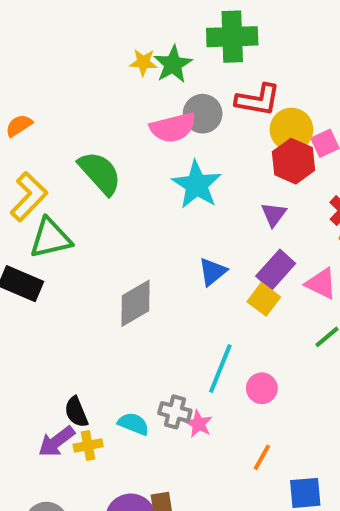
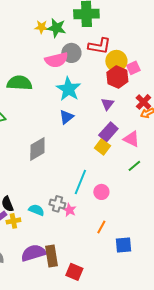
green star: (173, 64) -> (56, 28), turned -30
green semicircle: (100, 173) -> (19, 83), turned -45
blue triangle: (212, 272) -> (66, 117), moved

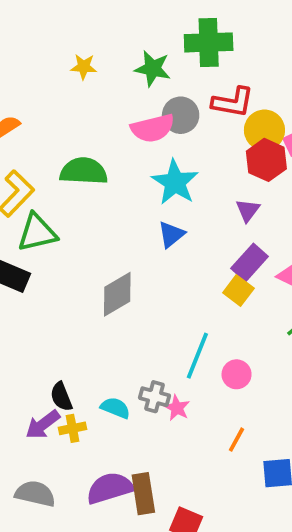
yellow star: (41, 27) -> (84, 67), moved

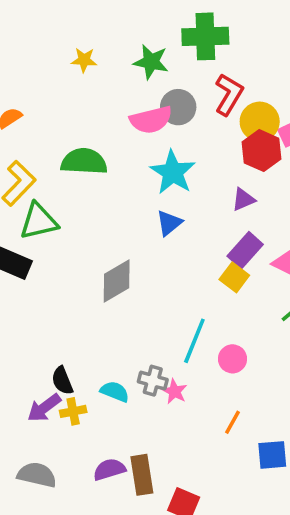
red L-shape: (233, 102) -> (229, 94), turned -69
purple triangle: (248, 210) -> (243, 199), turned 30
purple semicircle: (110, 488) -> (109, 469), size x0.7

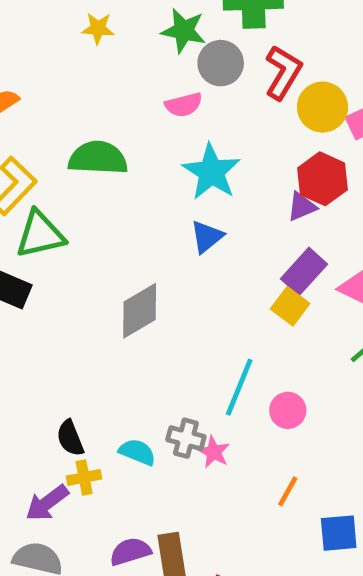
gray circle: (178, 107) -> (221, 63), moved
pink semicircle: (151, 120) -> (184, 105), size x0.7
red hexagon: (261, 151) -> (323, 179), moved
purple arrow: (44, 408) -> (47, 503), moved

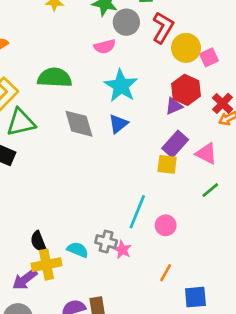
yellow square: (290, 306) -> (167, 164), turned -30
gray diamond: (140, 311) -> (79, 124), moved, turned -76
yellow cross: (84, 477) -> (46, 265), size x1.5

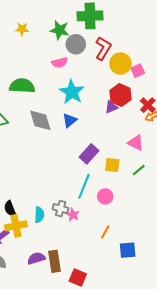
purple rectangle: (175, 144) -> (89, 154), moved
yellow square: (167, 164) -> (112, 165), moved
cyan semicircle: (78, 250) -> (39, 215), turned 70

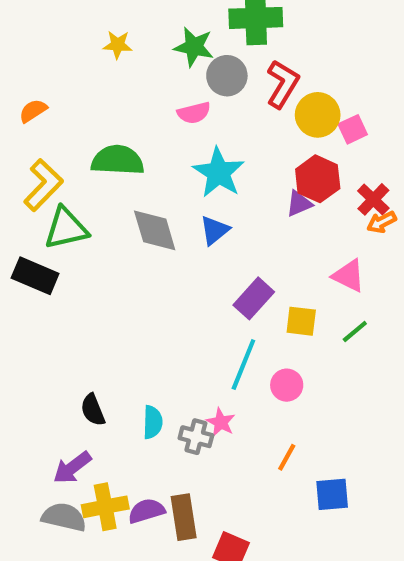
gray cross: (61, 209) -> (196, 437), moved
yellow cross: (16, 226) -> (105, 507), moved

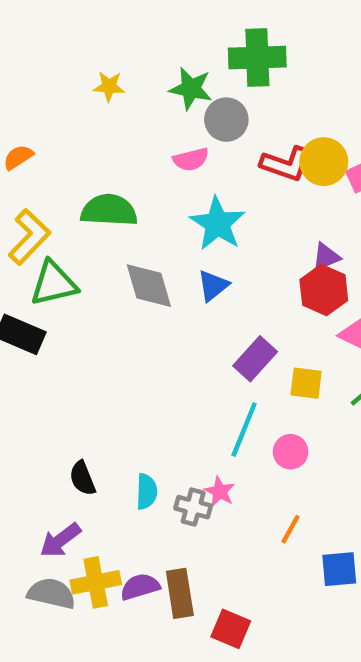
red L-shape: (283, 84) -> (286, 164), moved, turned 78
red hexagon: (318, 179) -> (324, 290), moved
purple triangle: (299, 204) -> (326, 257), moved

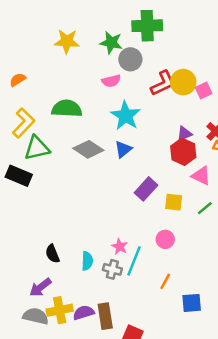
yellow star: (109, 86) -> (67, 41), size x1.5
red L-shape: (286, 164) -> (163, 83), turned -44
gray diamond: (149, 286) -> (88, 149), turned -40
cyan line: (244, 430) -> (134, 261), moved
pink star: (220, 492) -> (120, 247), moved

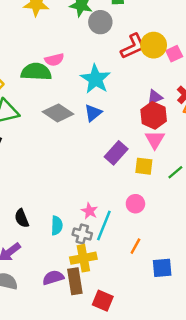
pink semicircle: (111, 81) -> (54, 60), moved
pink triangle: (201, 176) -> (155, 140), moved, turned 35
yellow cross: (60, 310) -> (83, 258), moved

